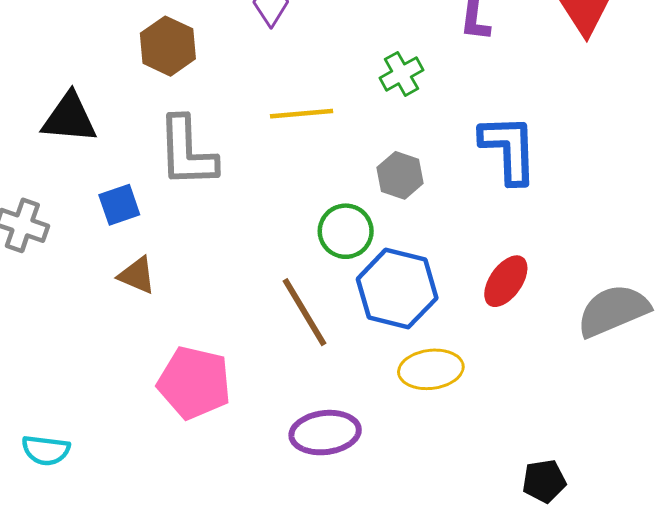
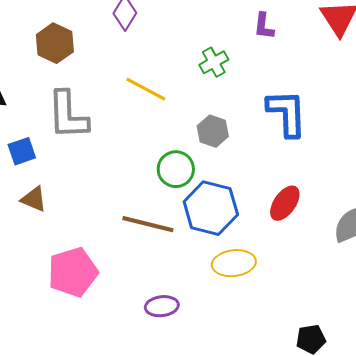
yellow line: (302, 114) -> (146, 89), turned 33
brown line: (305, 312) -> (148, 224), turned -45
pink pentagon: (194, 383) -> (73, 272), turned -30
purple ellipse: (325, 433) -> (162, 306), size x0.7

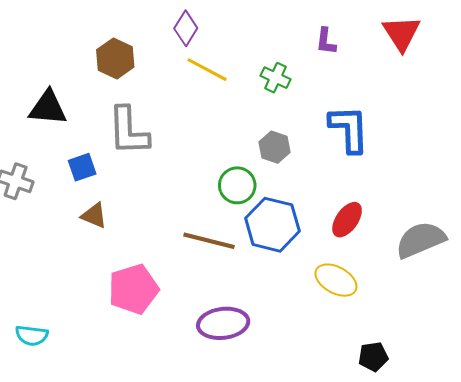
green cross: (214, 62) -> (276, 78), turned -36
yellow line: (146, 89) -> (207, 70), moved
yellow ellipse: (234, 263) -> (336, 280), moved, turned 36
purple ellipse: (162, 306) -> (223, 323), size x1.5

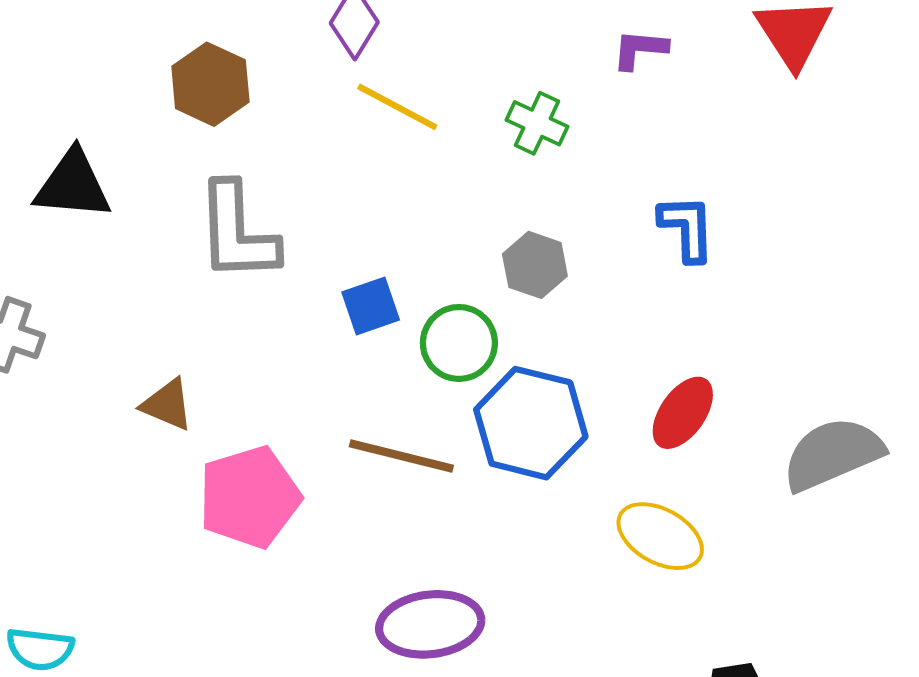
purple L-shape: (326, 41) -> (640, 49), turned 88
blue L-shape: (349, 129) -> (687, 228), size x0.7
blue square: (82, 167) -> (371, 306), moved
pink pentagon: (133, 289) -> (249, 497), moved

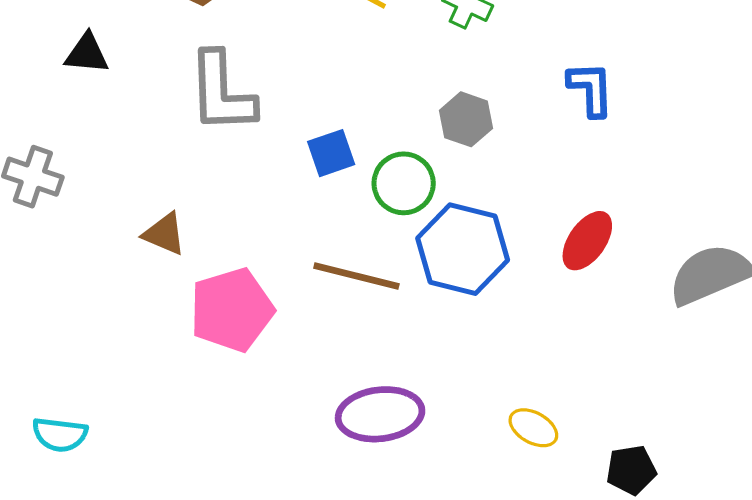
black triangle: (73, 185) -> (87, 54), size x0.7
yellow ellipse: (660, 536) -> (533, 428), moved, size x0.7

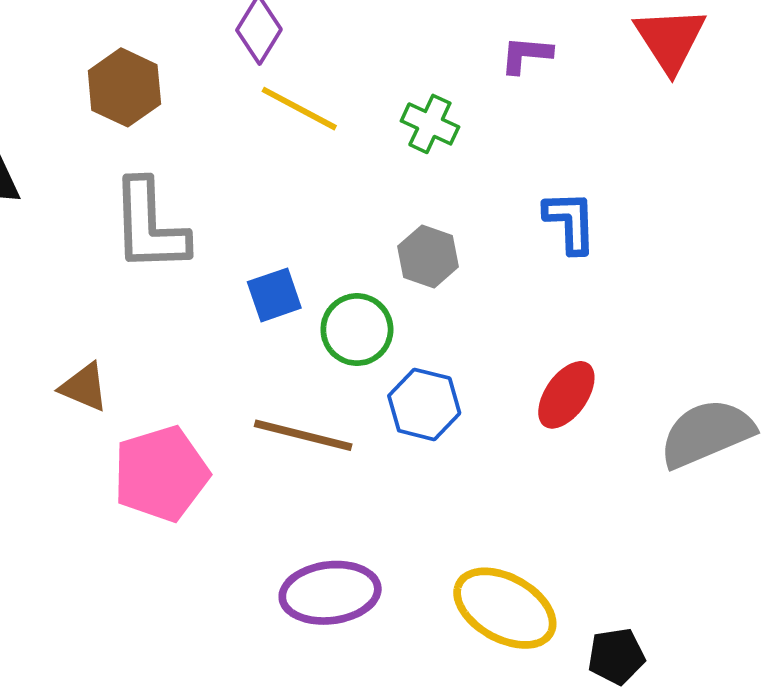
blue hexagon: (463, 249) -> (424, 404), size x0.7
yellow ellipse: (533, 428) -> (505, 608), size x1.8

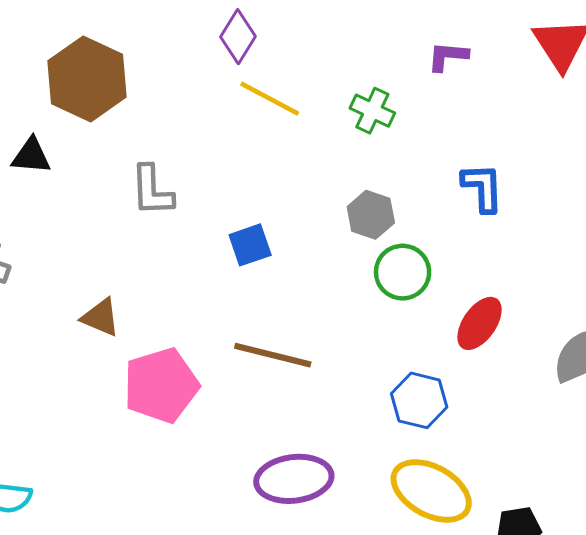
brown hexagon: (124, 87) -> (87, 79), moved, size x1.4
gray L-shape: (149, 226) -> (152, 191), size x0.7
green circle: (357, 330) -> (403, 272), moved
blue hexagon: (424, 404) -> (419, 400), moved

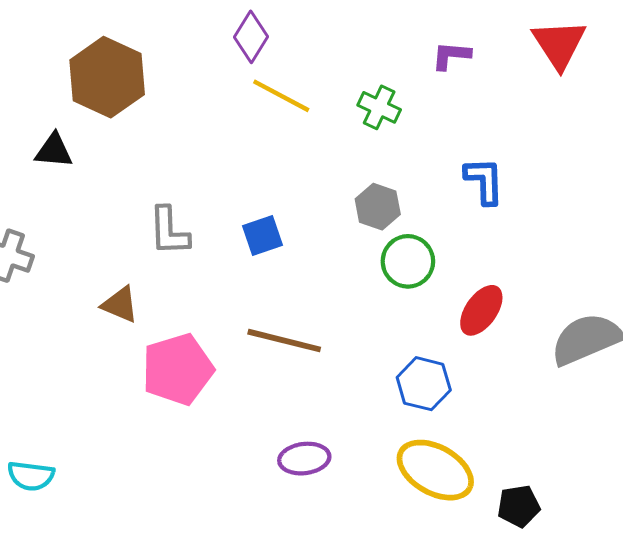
gray L-shape: (152, 191) -> (169, 231), moved
purple ellipse: (294, 479) -> (304, 459), size x0.7

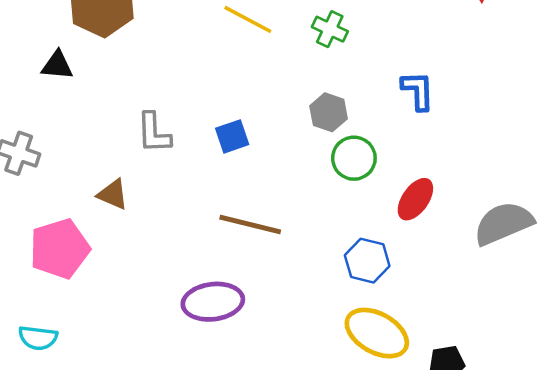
pink pentagon: (178, 369) -> (60, 249), moved
purple ellipse: (304, 459) -> (213, 302), moved, size x1.4

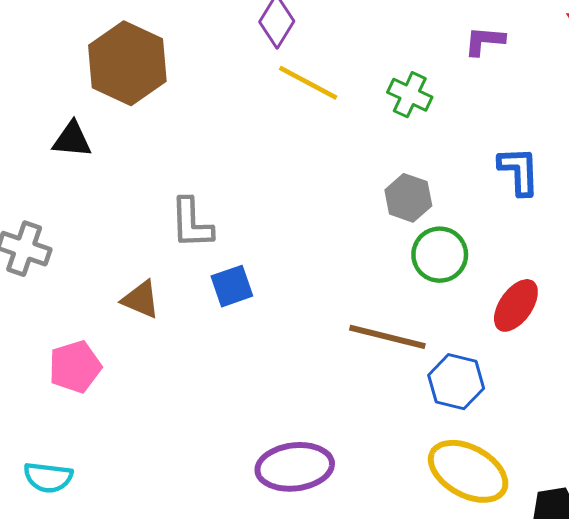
blue square: (232, 136) -> (232, 286), moved
brown line: (250, 224) -> (387, 337), moved
pink pentagon: (60, 249) -> (75, 367), size x0.7
purple ellipse: (213, 302) -> (295, 467), moved

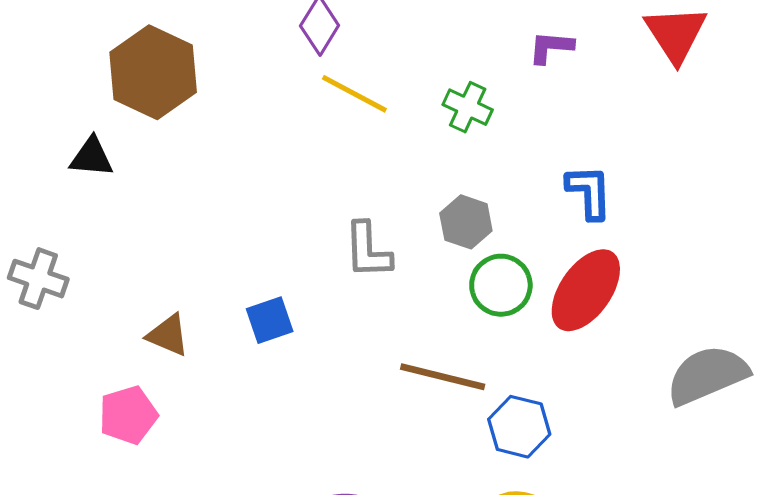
gray L-shape: (192, 223) -> (368, 250), moved
red ellipse: (516, 305) -> (586, 290), moved, size x1.4
pink pentagon: (75, 367) -> (128, 415), moved

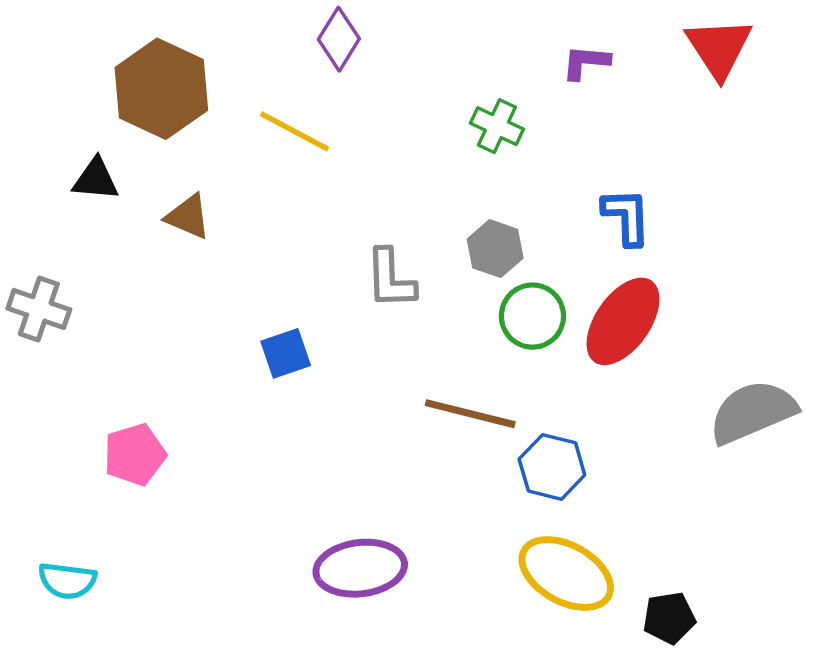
yellow line: (354, 94) -> (295, 131), moved
brown triangle: (168, 335) -> (188, 217), moved

